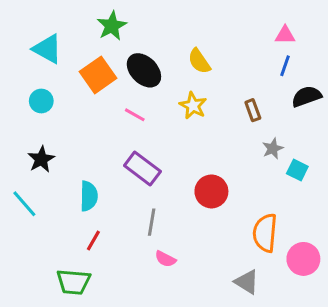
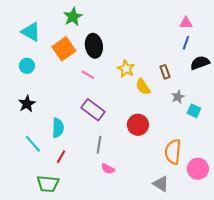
yellow semicircle: (199, 61) -> (143, 87), moved
black ellipse: (144, 70) -> (94, 46), turned 35
cyan line: (24, 204) -> (33, 144), moved

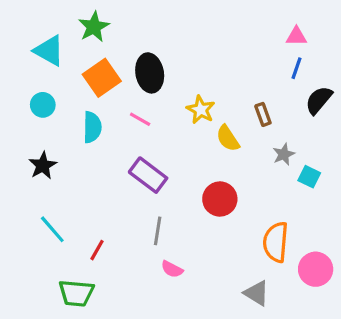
green star: (73, 17) -> (94, 27), moved
black semicircle: (200, 63) -> (319, 100), turned -30
cyan semicircle: (58, 128) -> (92, 127), moved

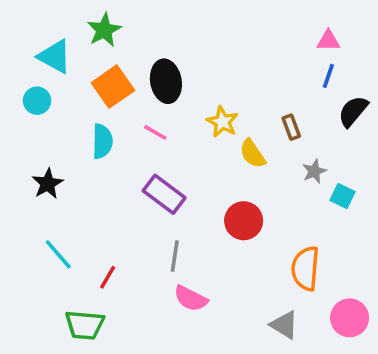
cyan circle: (43, 105) -> (37, 101), moved
pink semicircle: (172, 269) -> (191, 298), size x1.4
pink circle: (316, 269) -> (350, 318), moved

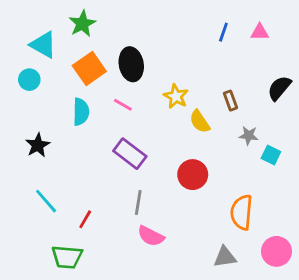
blue line: (328, 76) -> (223, 32), moved
gray star: (314, 171) -> (249, 135), turned 30
gray triangle: (284, 325) -> (225, 257), turned -40

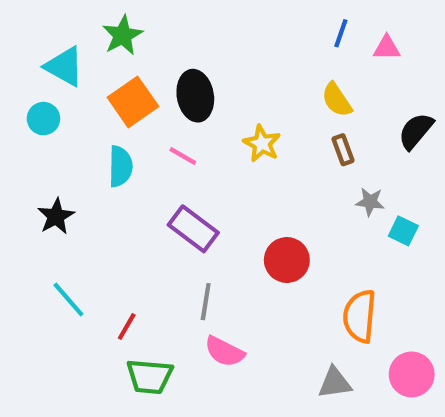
blue line: (223, 32) -> (341, 33), moved
yellow semicircle: (200, 122) -> (337, 100), moved
green trapezoid: (67, 257) -> (150, 376), moved

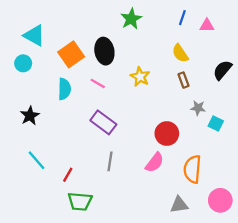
green star: (123, 35) -> (131, 19), moved
red circle: (287, 260) -> (167, 134), moved
pink semicircle: (224, 352) -> (155, 162), moved, turned -80

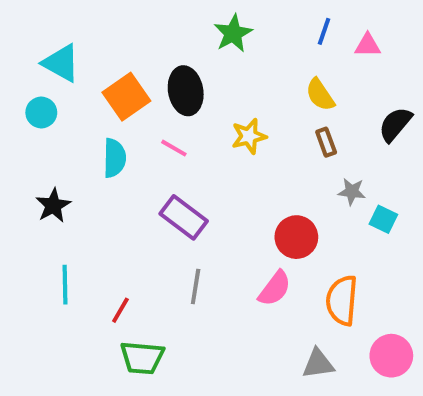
yellow star: (140, 77) -> (249, 136), turned 30
cyan line: (37, 160) -> (65, 285), turned 40

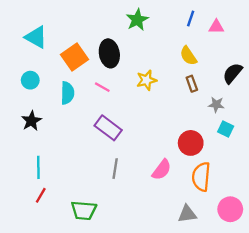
cyan circle: (41, 112) -> (30, 80), moved
gray star: (352, 192) -> (216, 105), moved
red circle: (296, 237) -> (191, 143), moved
red line: (120, 310) -> (41, 195), moved

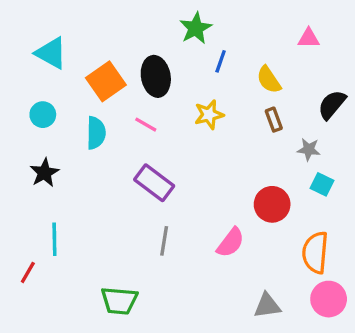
blue line: (191, 19) -> (221, 61), moved
orange semicircle: (201, 177) -> (315, 253), moved
red line: (41, 195) -> (28, 272), moved

